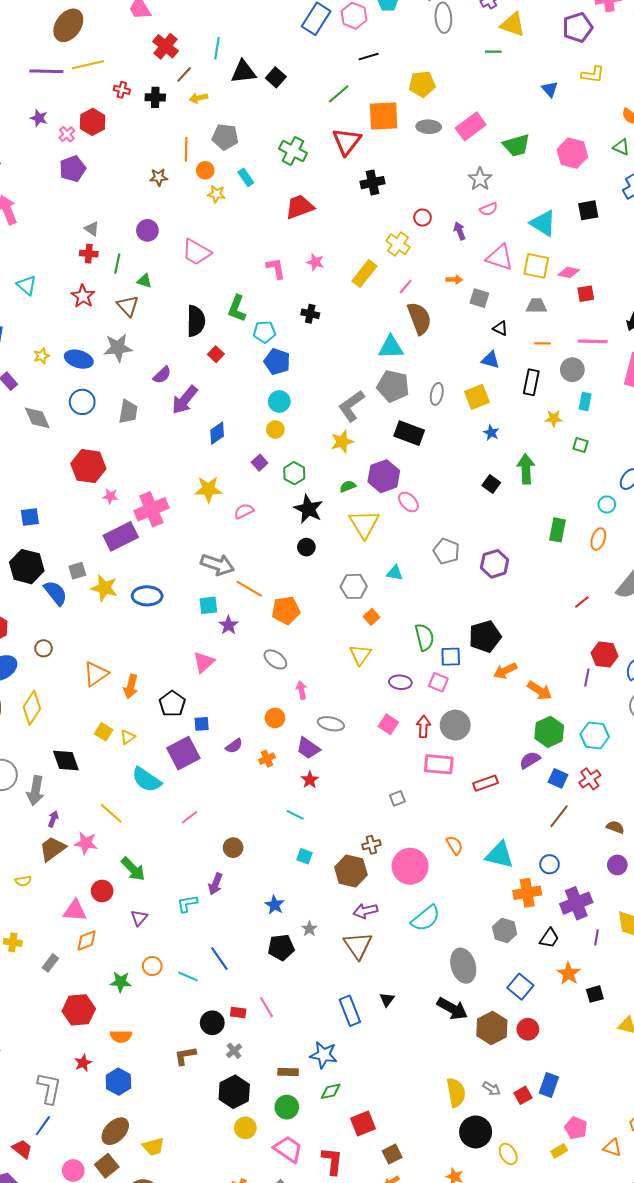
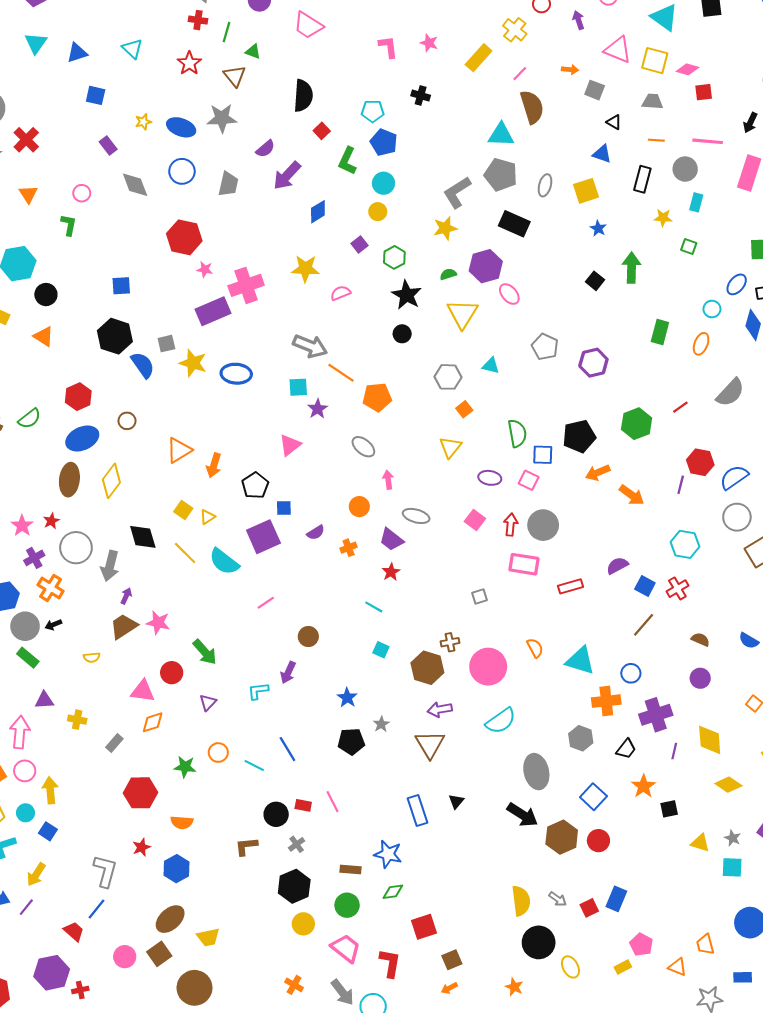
green L-shape: (237, 308) -> (347, 161), moved
green hexagon: (549, 732) -> (637, 424), moved
yellow line: (111, 813) -> (185, 553), moved

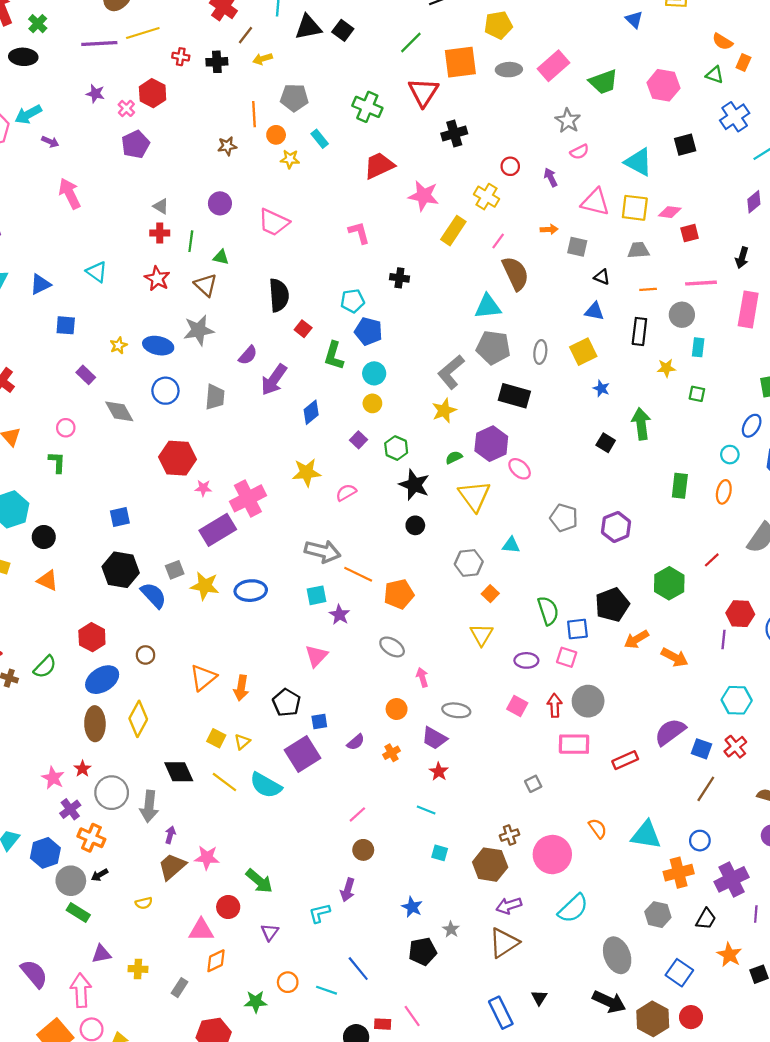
pink star: (429, 43) -> (424, 196), moved, size x1.6
purple semicircle: (617, 566) -> (670, 732), size x1.4
pink line: (266, 603) -> (357, 814), moved
brown triangle: (430, 744) -> (504, 943), turned 36

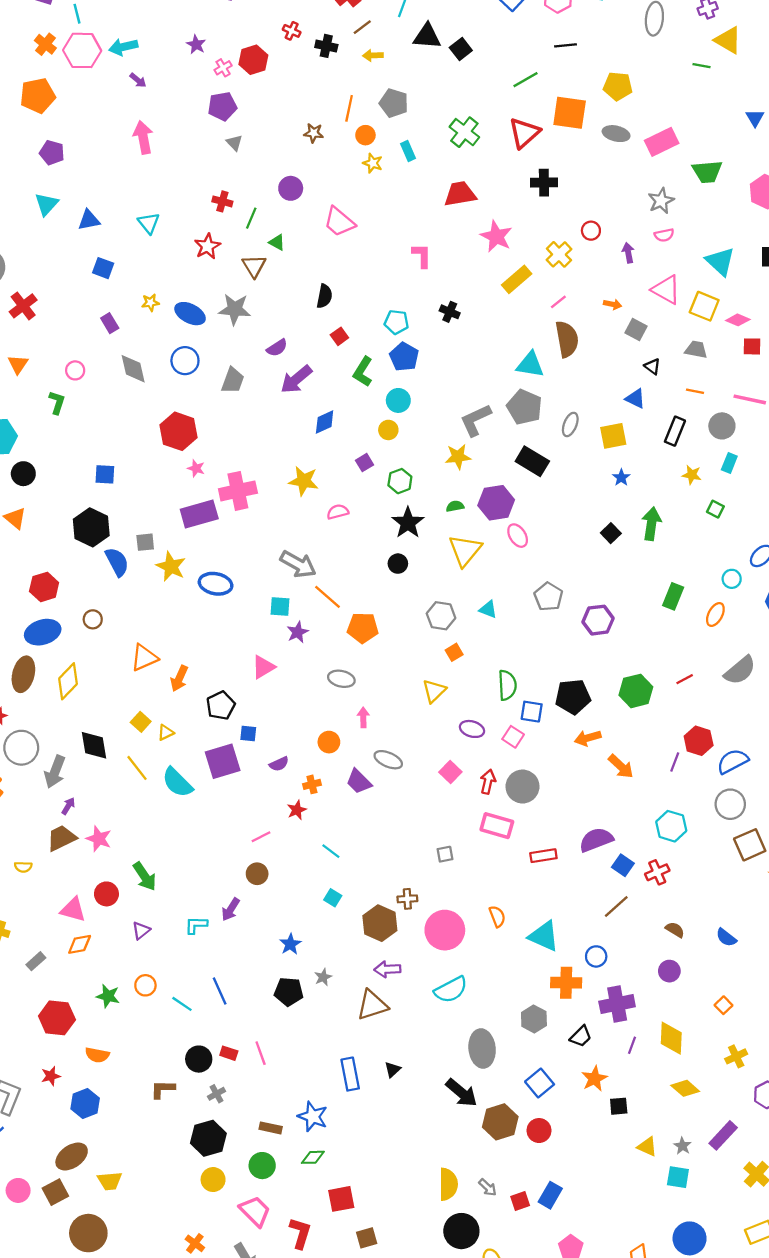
gray triangle: (161, 206) -> (234, 143), moved
black semicircle: (279, 295) -> (324, 296), size x0.7
gray ellipse: (392, 647) -> (341, 679), turned -35
red star: (439, 772) -> (297, 810), moved

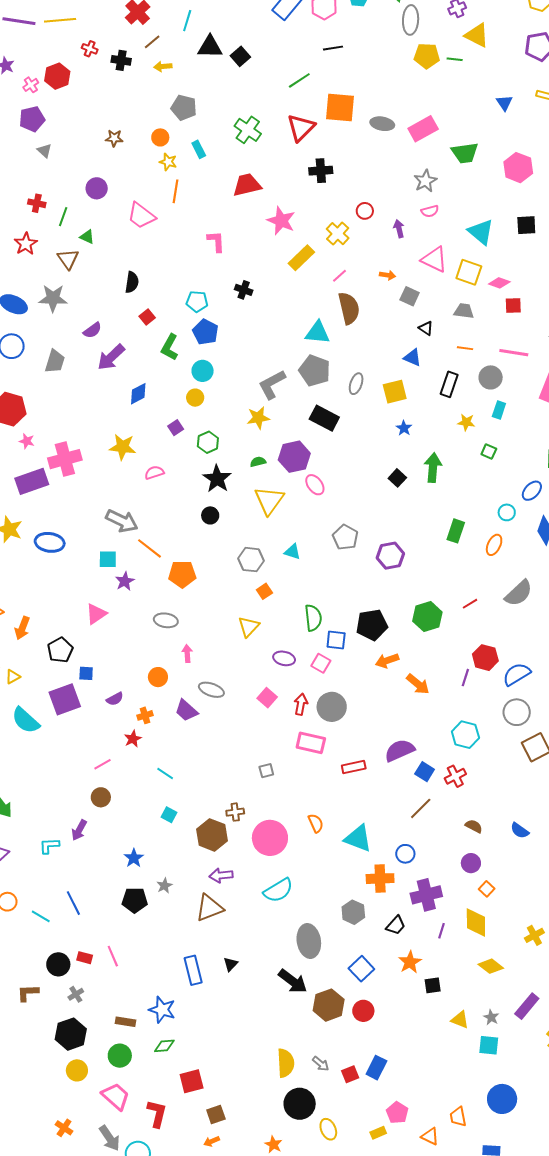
yellow pentagon: (618, 86) -> (427, 56), moved
orange line: (349, 108) -> (176, 191), moved
orange square: (724, 1005) -> (487, 889), moved

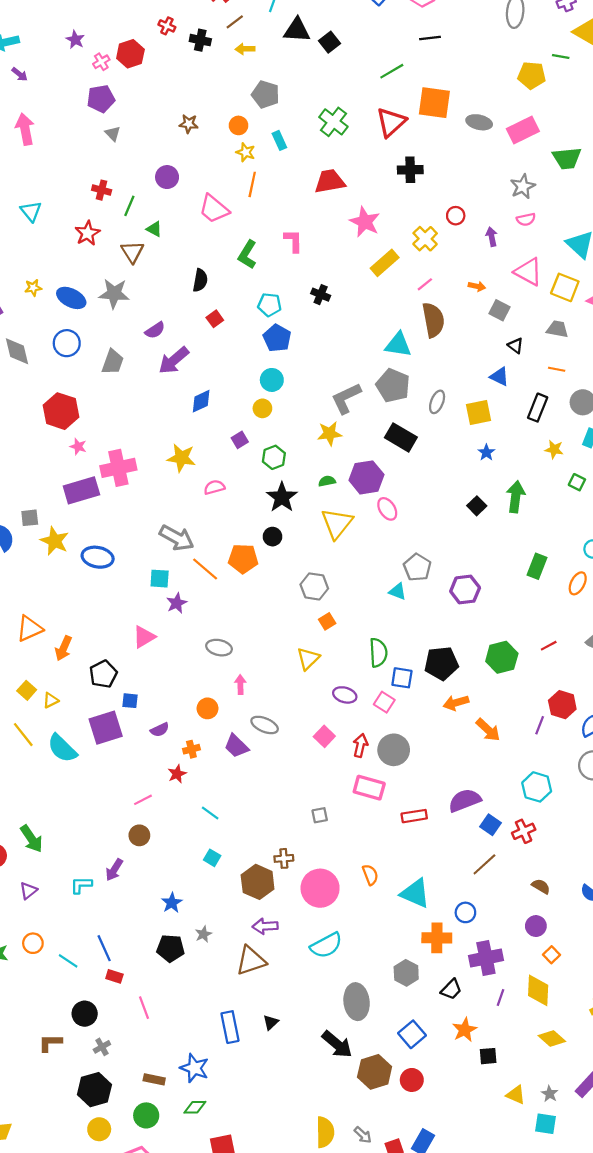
yellow pentagon: (427, 56) -> (532, 75), moved
green L-shape: (170, 347) -> (247, 255), moved
cyan triangle: (292, 552) -> (397, 591), moved
orange pentagon: (182, 574) -> (243, 559), moved
red rectangle: (85, 958) -> (114, 976), moved

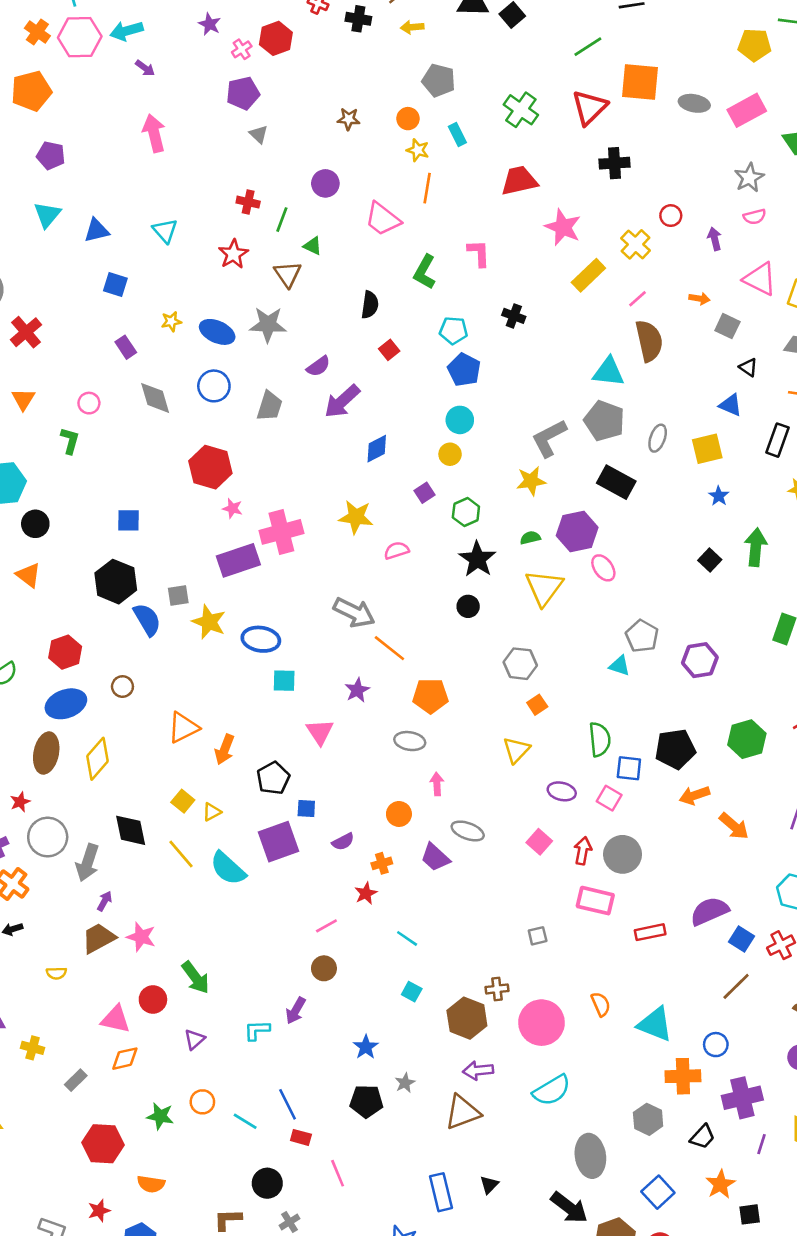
orange pentagon: (243, 559) -> (431, 696), moved
cyan square: (160, 579) -> (284, 681), moved
pink triangle: (144, 637) -> (320, 732), turned -30

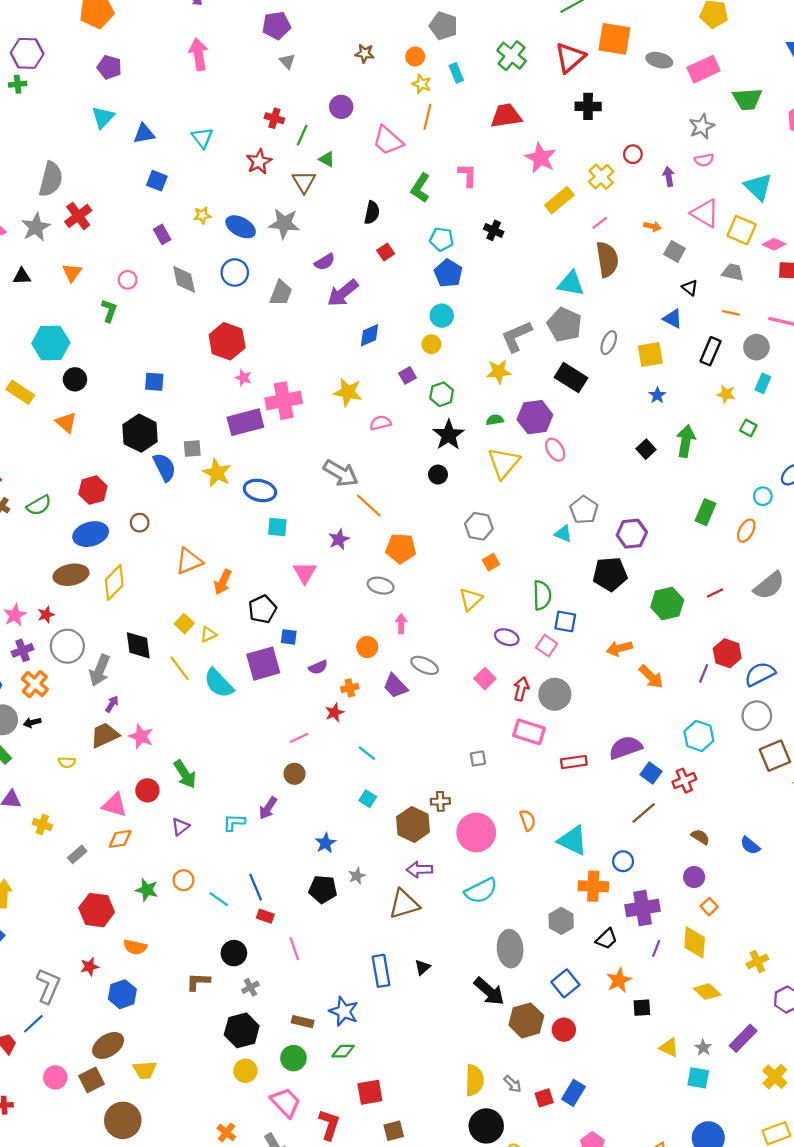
black pentagon: (675, 749) -> (610, 574), moved
brown ellipse: (46, 753) -> (71, 575), turned 64

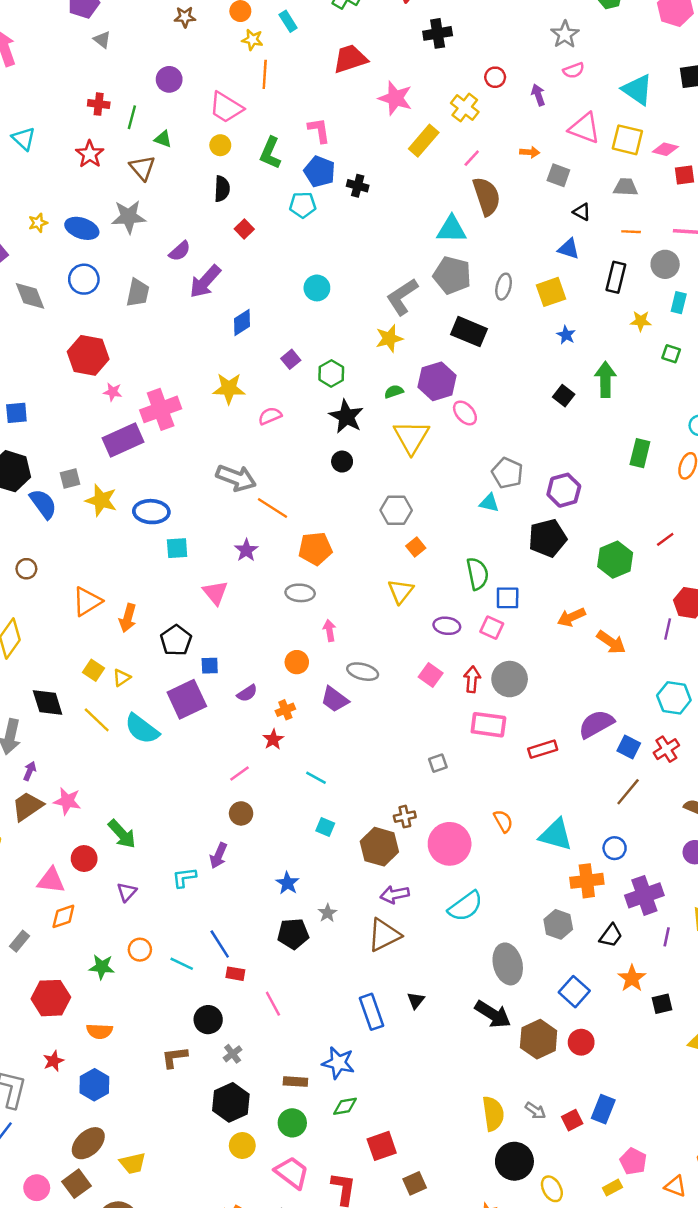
blue pentagon: (448, 273) -> (320, 172), moved
yellow circle: (431, 344) -> (220, 145), moved

